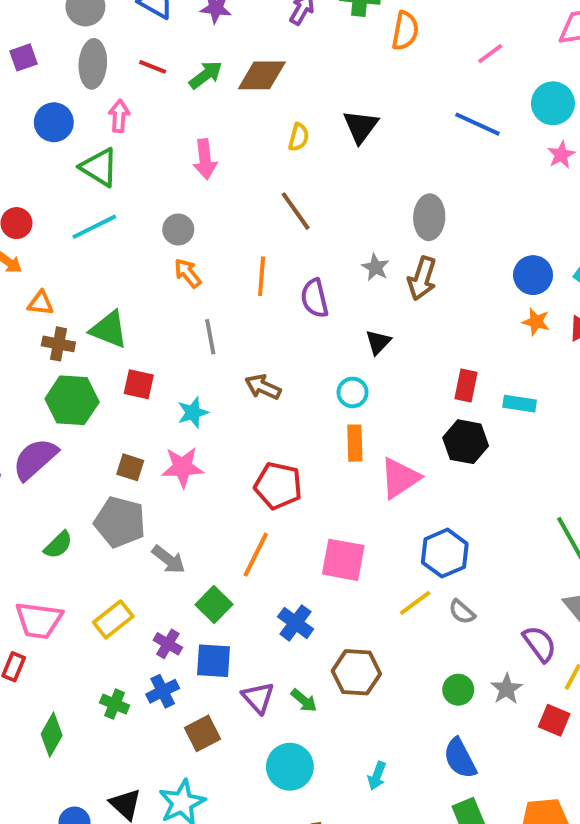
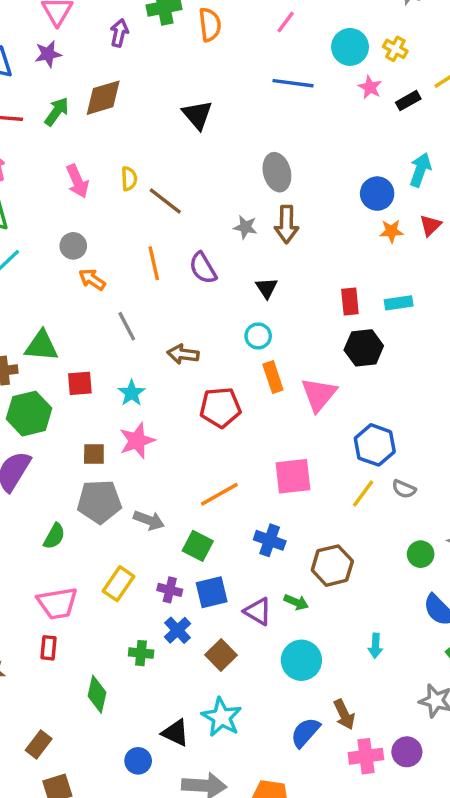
yellow semicircle: (299, 137) -> (129, 179), moved
red pentagon: (278, 486) -> (220, 407), moved
orange line: (256, 555) -> (219, 494), turned 51

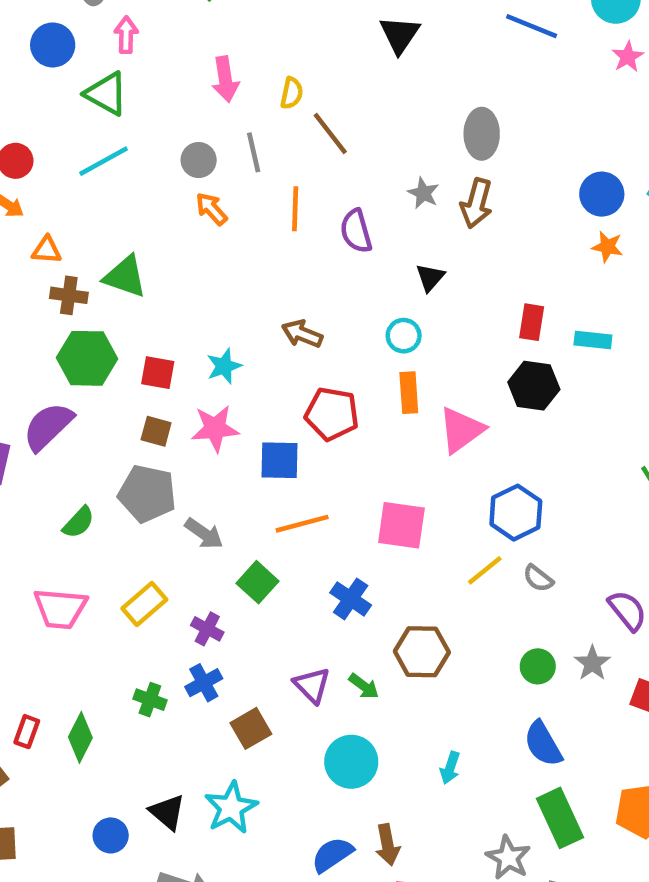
gray line: (127, 326) -> (254, 152), moved
red square: (80, 383) -> (158, 373), moved
blue square: (212, 592) -> (280, 460), moved
red rectangle: (48, 648) -> (27, 732), moved

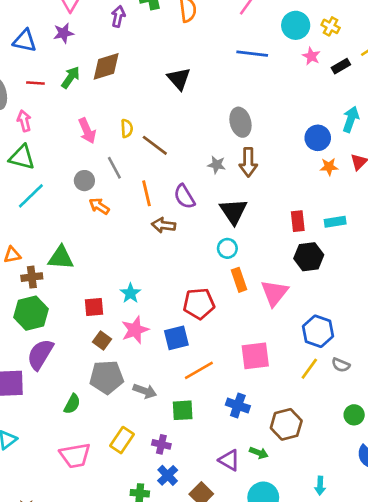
black triangle: (430, 277) -> (233, 211), size x1.6
brown arrow: (302, 334) -> (164, 225), moved
green hexagon: (87, 358) -> (31, 313), moved
brown square: (156, 431) -> (102, 340), turned 36
green square: (257, 582) -> (183, 410), turned -30

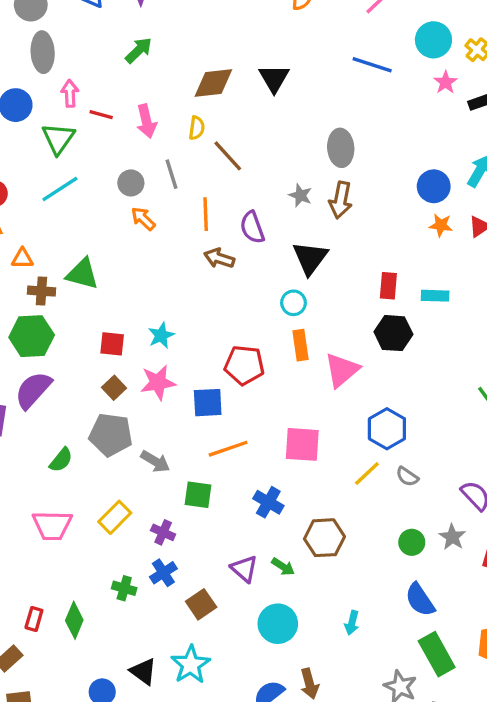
brown diamond: (106, 66) -> (213, 83), moved
red line: (35, 83) -> (101, 115), moved
green triangle: (22, 157) -> (58, 138), turned 40

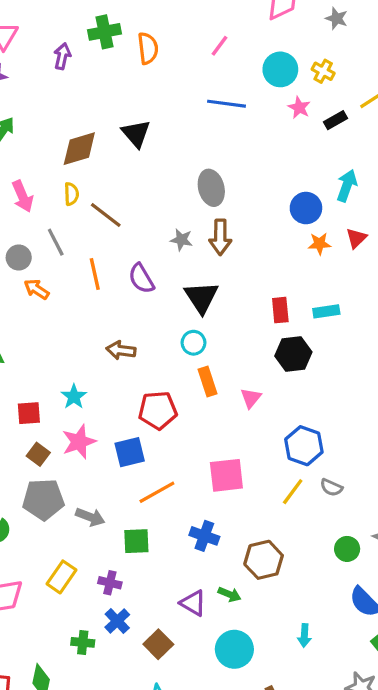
brown arrow: (219, 258) -> (121, 350), moved
pink triangle: (342, 370) -> (251, 398), size x0.6

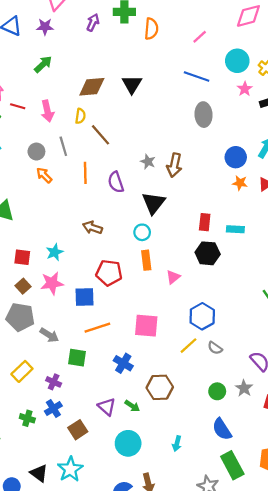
gray ellipse: (211, 188) -> (204, 115), moved

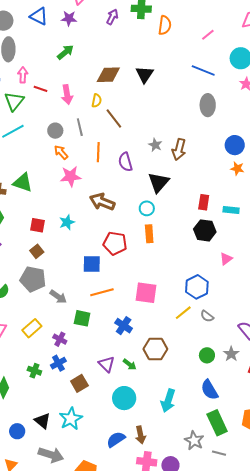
brown arrow: (92, 228) -> (102, 202), size x1.4
pink triangle: (173, 277) -> (226, 259), moved
pink star: (52, 283) -> (71, 176), moved
cyan arrow: (177, 444) -> (168, 401), size x1.6

